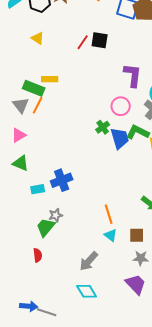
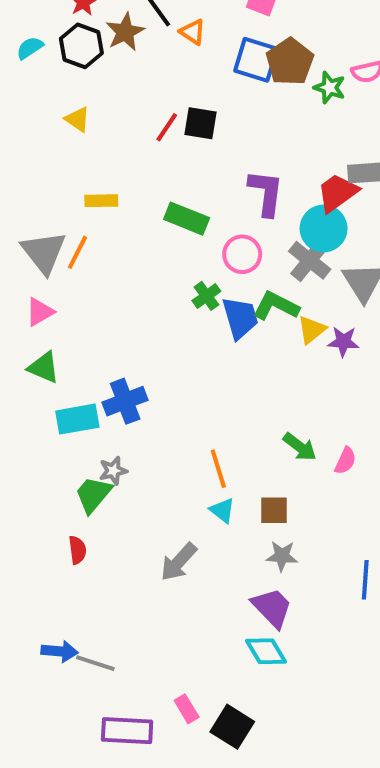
green rectangle: (34, 88) -> (187, 219), moved
gray triangle: (21, 105) -> (44, 252), size x1.4
cyan rectangle: (38, 189) -> (77, 419), size x1.5
cyan diamond: (87, 291) -> (266, 651), moved

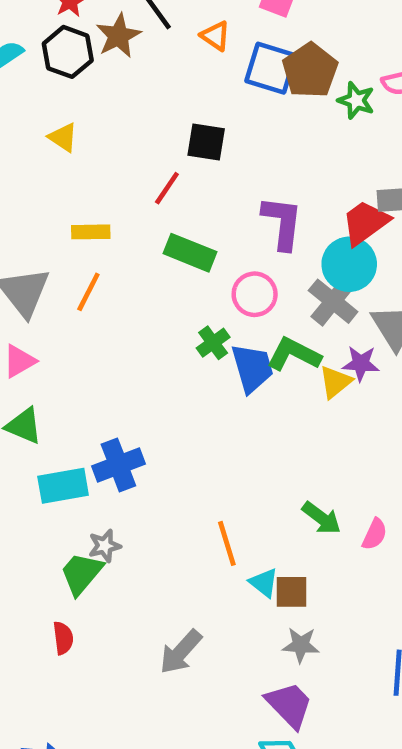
orange triangle: (193, 32) -> (215, 36), moved
red line: (167, 127) -> (167, 188), moved
orange line: (77, 252) -> (88, 292), moved
purple star: (343, 342) -> (361, 363), moved
cyan triangle: (222, 510) -> (264, 583), moved

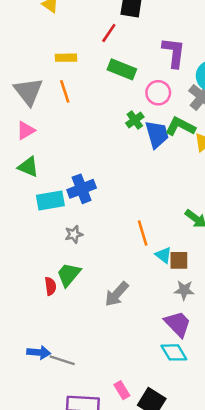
orange line: (88, 292) -> (65, 91), turned -45
green trapezoid: (82, 573) -> (69, 275), moved

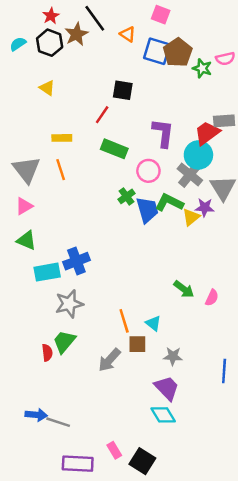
orange line: (143, 233) -> (124, 321), moved
gray star: (74, 234) -> (69, 304), size x1.6
brown square: (179, 260) -> (137, 344), moved

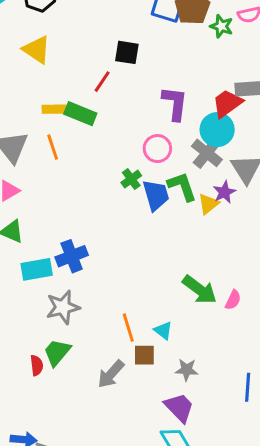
yellow triangle: (47, 88) -> (37, 50), size x1.5
green rectangle: (114, 149) -> (80, 114), moved
green L-shape: (169, 203) -> (182, 186), turned 44
purple star: (205, 207) -> (224, 192), turned -30
green arrow: (184, 289) -> (200, 290), size x1.4

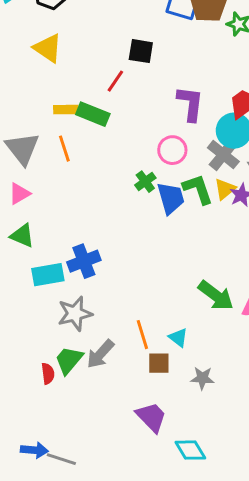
yellow triangle: (208, 204) -> (225, 189), moved
gray arrow: (111, 374) -> (100, 354), moved
purple trapezoid: (179, 408) -> (151, 417), moved

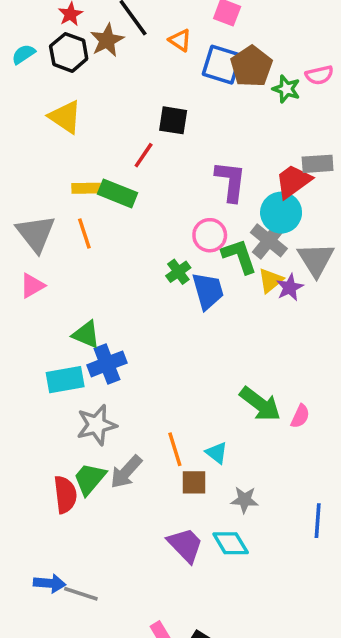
green L-shape: (198, 189) -> (239, 256), moved
green triangle: (22, 236) -> (86, 334), moved
red semicircle: (48, 374) -> (65, 495), size x1.5
cyan diamond: (190, 450) -> (231, 543), moved

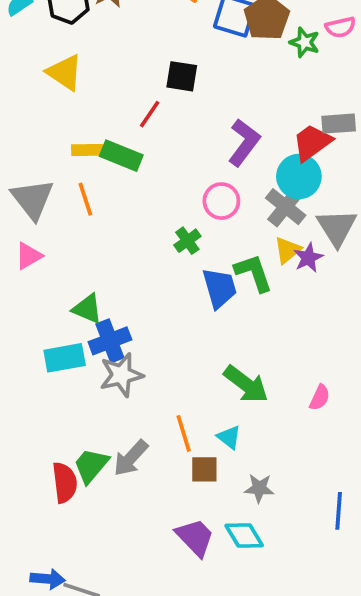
purple L-shape: (231, 181) -> (244, 142), turned 30
green L-shape: (239, 256) -> (254, 273), moved
blue trapezoid: (208, 291) -> (220, 288), moved
green arrow: (260, 404) -> (246, 384), moved
gray star: (97, 425) -> (121, 375), moved

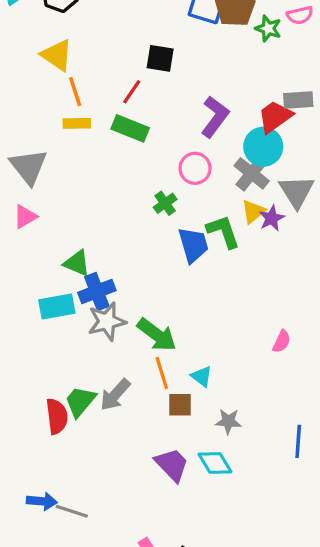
green rectangle: (121, 156) -> (130, 128), moved
orange line: (85, 199) -> (75, 92), moved
green arrow: (246, 384) -> (157, 335), moved

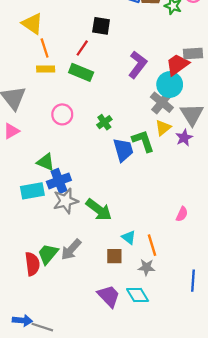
pink circle: (195, 168) -> (62, 114), moved
purple star: (272, 218) -> (184, 138), moved
orange line: (162, 373) -> (152, 245), moved

